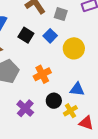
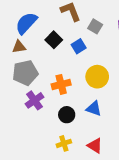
yellow circle: (74, 48) -> (97, 77), moved
purple cross: (25, 108) -> (35, 100), moved
yellow cross: (70, 111) -> (64, 143), moved

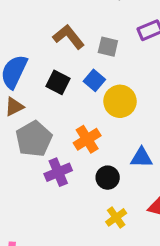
yellow circle: (97, 77) -> (120, 101), moved
purple cross: (35, 100) -> (58, 172), turned 30

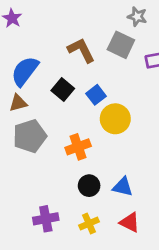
gray square: (108, 47) -> (121, 45), moved, size x1.4
blue triangle: (141, 158) -> (123, 187), moved
purple cross: (58, 172) -> (46, 219), moved

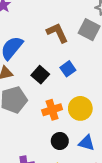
black square: (63, 89) -> (40, 75), moved
yellow circle: (115, 119) -> (80, 108), moved

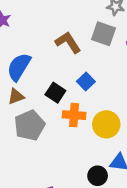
orange cross: (52, 110) -> (74, 115), moved, turned 30
black circle: (60, 141) -> (98, 176), moved

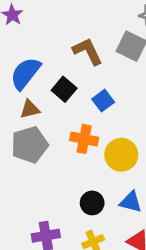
black square: (55, 93) -> (64, 89), moved
brown triangle: (16, 96) -> (30, 109), moved
black circle: (98, 176) -> (92, 203), moved

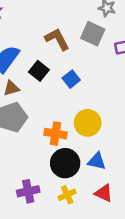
orange cross: (84, 139) -> (55, 134), moved
black circle: (92, 203) -> (65, 163), size x1.5

